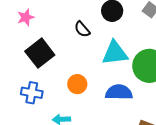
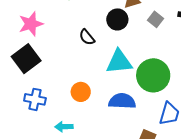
pink star: (26, 17) -> (31, 24), size x1.4
black square: (40, 53) -> (26, 59), moved

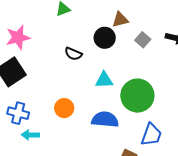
black semicircle: (87, 37) -> (73, 54), turned -30
cyan triangle: (119, 62) -> (104, 80), size x0.7
cyan arrow: (64, 127) -> (30, 135), moved

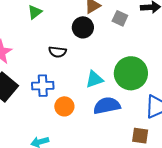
cyan triangle: (104, 80) -> (94, 79), moved
blue cross: (18, 113) -> (43, 86), moved

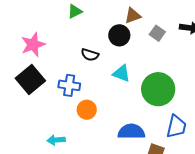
cyan triangle: (94, 79) -> (121, 73), moved, turned 30
blue semicircle: (107, 106) -> (131, 132), moved

